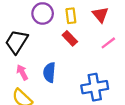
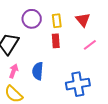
red rectangle: (70, 38) -> (56, 41), turned 40
pink arrow: (22, 72) -> (14, 71), turned 48

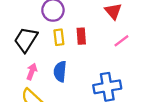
yellow rectangle: (57, 21) -> (59, 37), moved

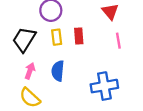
pink line: (121, 41) -> (118, 41), turned -63

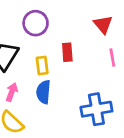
yellow rectangle: (57, 37) -> (42, 65), moved

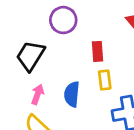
yellow rectangle: (42, 65) -> (105, 80), moved

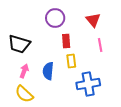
purple circle: (63, 20) -> (55, 18), moved
black trapezoid: (30, 56) -> (19, 44), turned -105

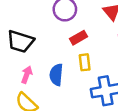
red rectangle: (66, 41) -> (78, 38), turned 64

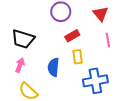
pink arrow: (27, 75) -> (20, 65), moved

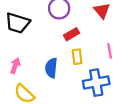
black trapezoid: (23, 39) -> (18, 23), moved
pink line: (108, 40) -> (110, 51), moved

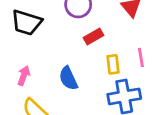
yellow rectangle: (77, 57) -> (113, 64), moved
blue semicircle: (51, 68) -> (68, 78), turned -30

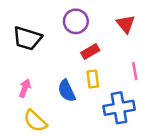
yellow rectangle: (113, 64) -> (93, 79), moved

